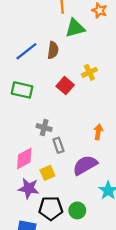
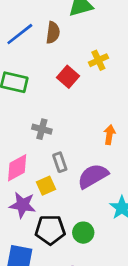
gray rectangle: (58, 145) -> (60, 162), moved

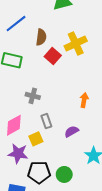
brown semicircle: (53, 33) -> (41, 37), moved
yellow cross: (98, 60) -> (76, 43), size x1.5
purple semicircle: (93, 176) -> (72, 132), size x0.6

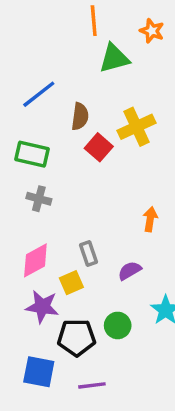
gray cross: (33, 96) -> (39, 199), moved
green circle: (64, 174) -> (118, 325), moved

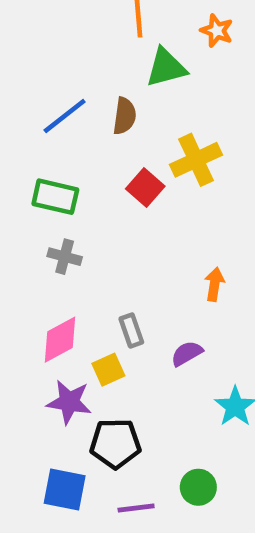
brown semicircle: (80, 116) -> (125, 116), moved
green circle: (118, 325) -> (198, 487), moved

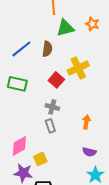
orange star: (217, 31) -> (92, 24), moved
gray cross: (65, 257) -> (52, 107), moved
gray rectangle: (131, 330) -> (50, 126), moved
purple semicircle: (187, 353) -> (89, 152), moved, turned -136

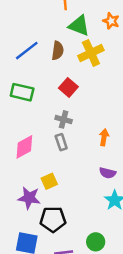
green triangle: (65, 28) -> (79, 26), turned 36
yellow cross: (78, 68) -> (91, 53), moved
pink diamond: (19, 146) -> (24, 147), moved

